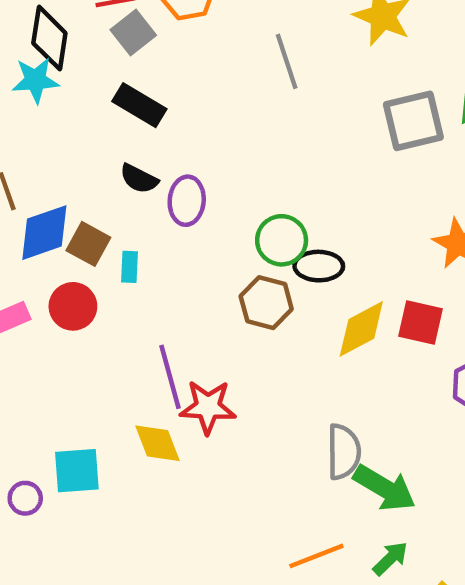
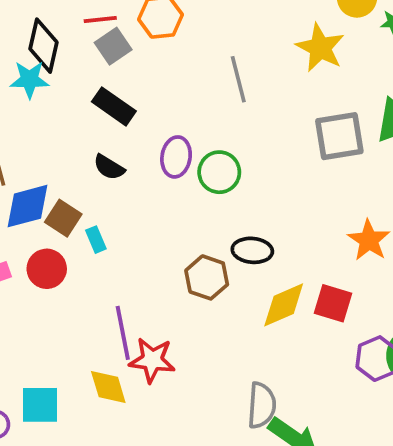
purple ellipse: (187, 201) -> (176, 157), moved
green circle: (282, 240) -> (219, 172), moved
cyan rectangle: (130, 267) -> (96, 240), turned -30

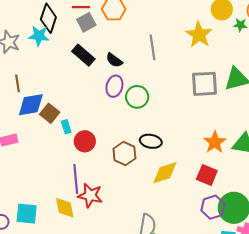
black semicircle: (109, 167) -> (114, 60), moved
red circle: (47, 269) -> (85, 141), moved
red square: (333, 303) -> (207, 175), moved

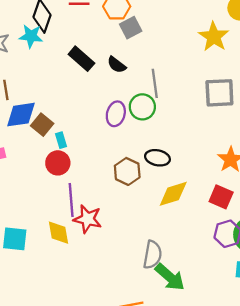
gray square: (86, 22) -> (131, 28), moved
gray line: (153, 47) -> (155, 83), moved
purple ellipse: (114, 86) -> (116, 114), moved
red circle: (85, 141) -> (58, 163), moved

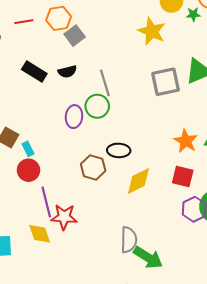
black semicircle: (117, 65) -> (67, 72), turned -42

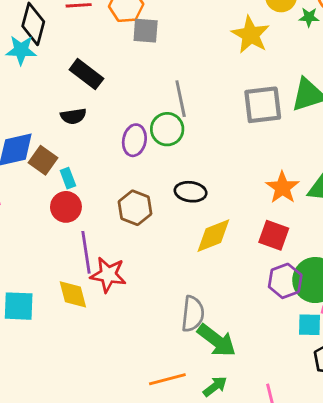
gray square: (75, 36) -> (146, 31), turned 36
black semicircle: (67, 72) -> (73, 116), moved
brown hexagon: (93, 167) -> (135, 208), moved

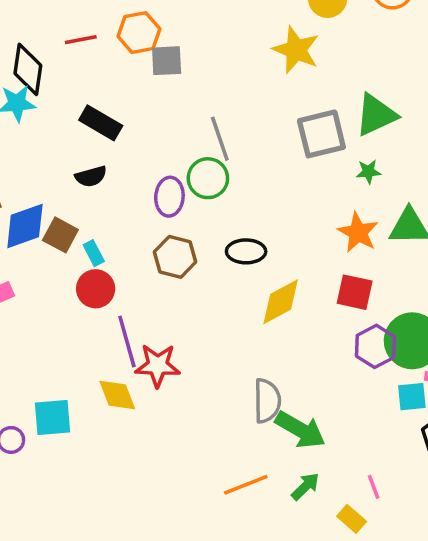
green star: (309, 17) -> (368, 172), moved
brown hexagon: (135, 208) -> (175, 257), moved

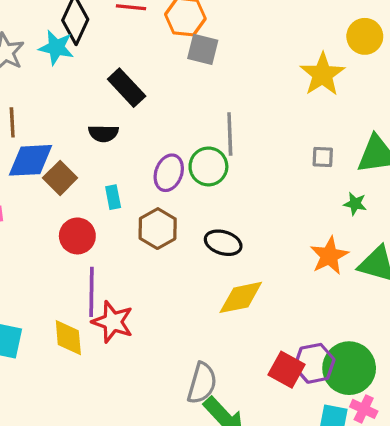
gray square: (321, 134) -> (323, 157), size x0.5
cyan rectangle: (94, 253) -> (113, 197), moved
red square: (355, 292) -> (286, 370), moved

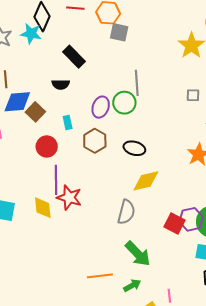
gray semicircle: (202, 383) -> (126, 212), moved

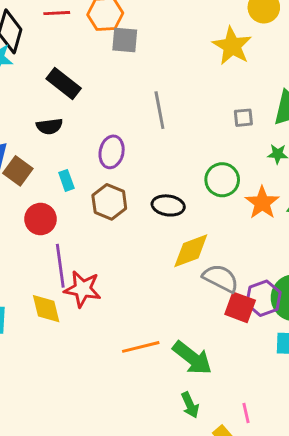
green circle: (124, 103) -> (222, 180), moved
gray semicircle: (126, 212) -> (221, 278), moved, turned -70
orange line: (100, 276) -> (141, 347), moved
green arrow: (132, 285) -> (190, 405), turned 102

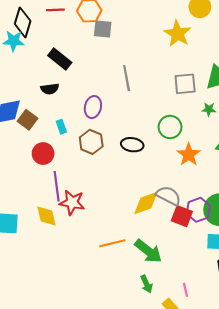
gray square: (243, 118) -> (185, 84), size x1.6
orange star: (262, 203) -> (189, 155), moved
yellow diamond: (191, 251) -> (146, 203), moved

